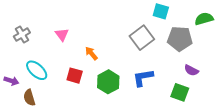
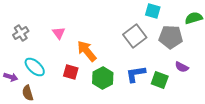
orange arrow: (91, 53) -> (87, 51), size x1.6
green square: (180, 92) -> (160, 80), moved

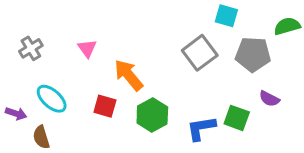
blue L-shape: (136, 74) -> (201, 128), moved

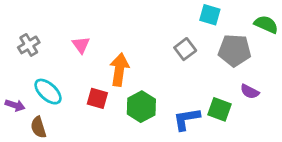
green semicircle: (287, 26) -> (266, 24), turned 40
gray square: (200, 53) -> (185, 49), size x0.7
orange arrow: (129, 75) -> (119, 70), turned 48

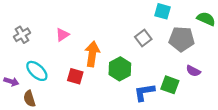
pink triangle: (81, 45) -> (62, 35), turned 32
green hexagon: (141, 107) -> (120, 69), moved

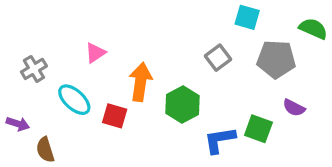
gray cross: (22, 35) -> (34, 69), moved
cyan ellipse: (37, 71) -> (74, 100), moved

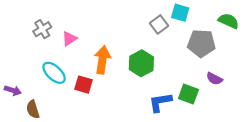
gray square: (218, 58) -> (159, 24), moved
gray cross: (34, 69) -> (42, 29), moved
green hexagon: (182, 104) -> (141, 63), moved

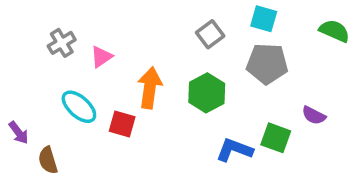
gray square: (159, 24) -> (210, 34), moved
gray pentagon: (201, 43) -> (267, 64), moved
purple arrow: (13, 90) -> (19, 133), turned 35
blue L-shape: (160, 102) -> (234, 150), turned 30

